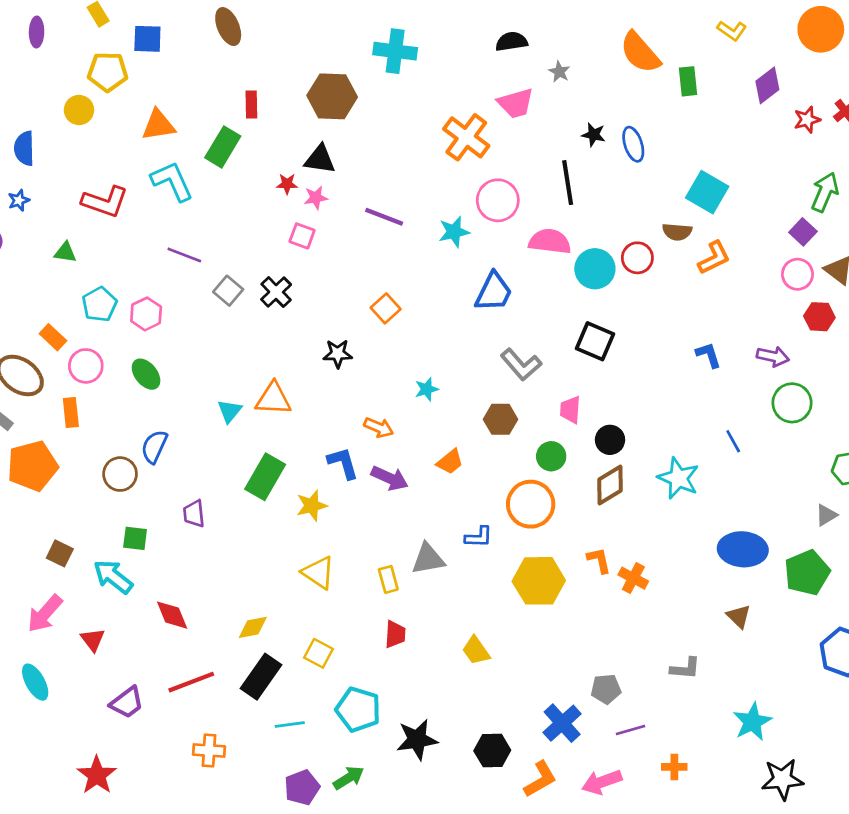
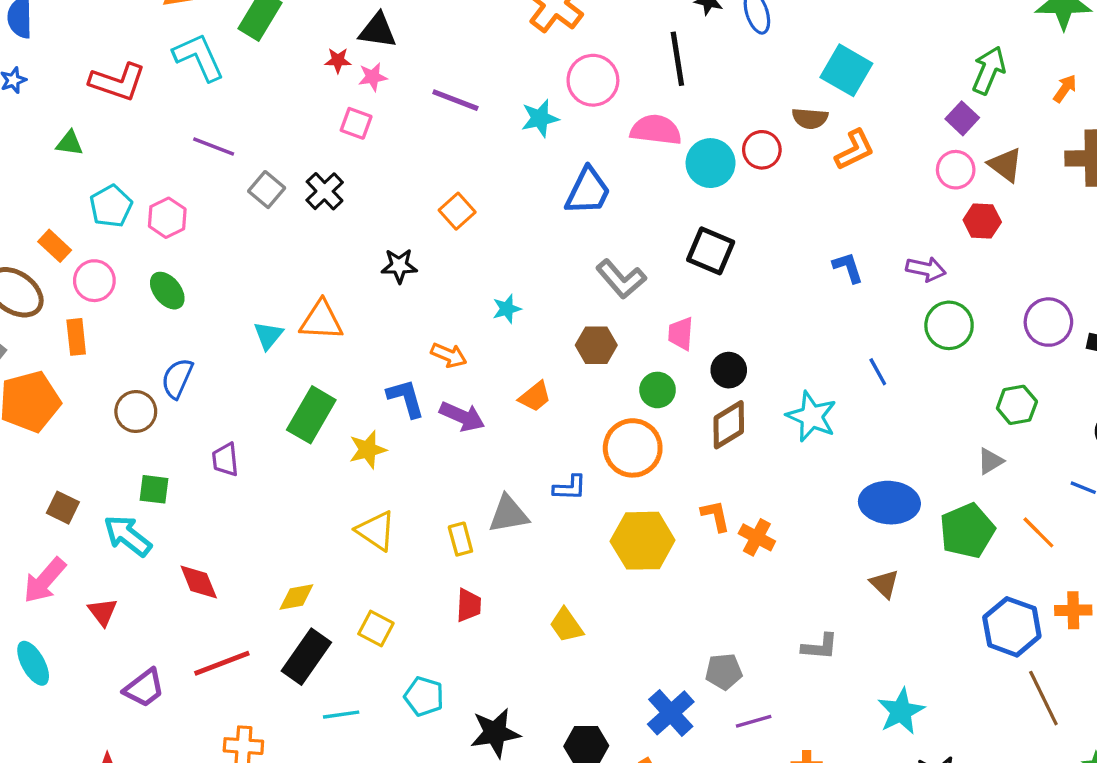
cyan pentagon: (358, 709) -> (424, 696), size x0.7

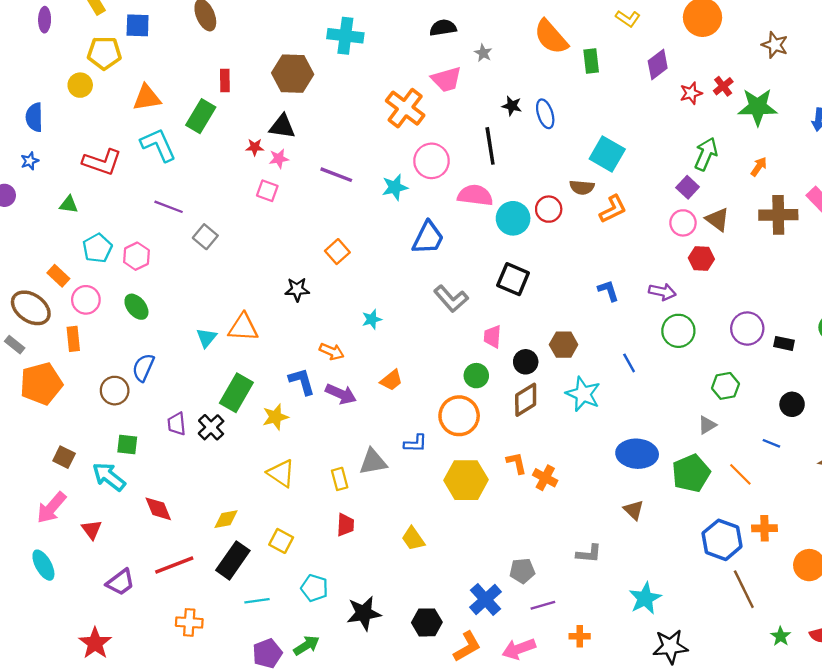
black cross: (325, 191) -> (211, 427), moved
brown hexagon: (596, 345) -> (564, 345), moved

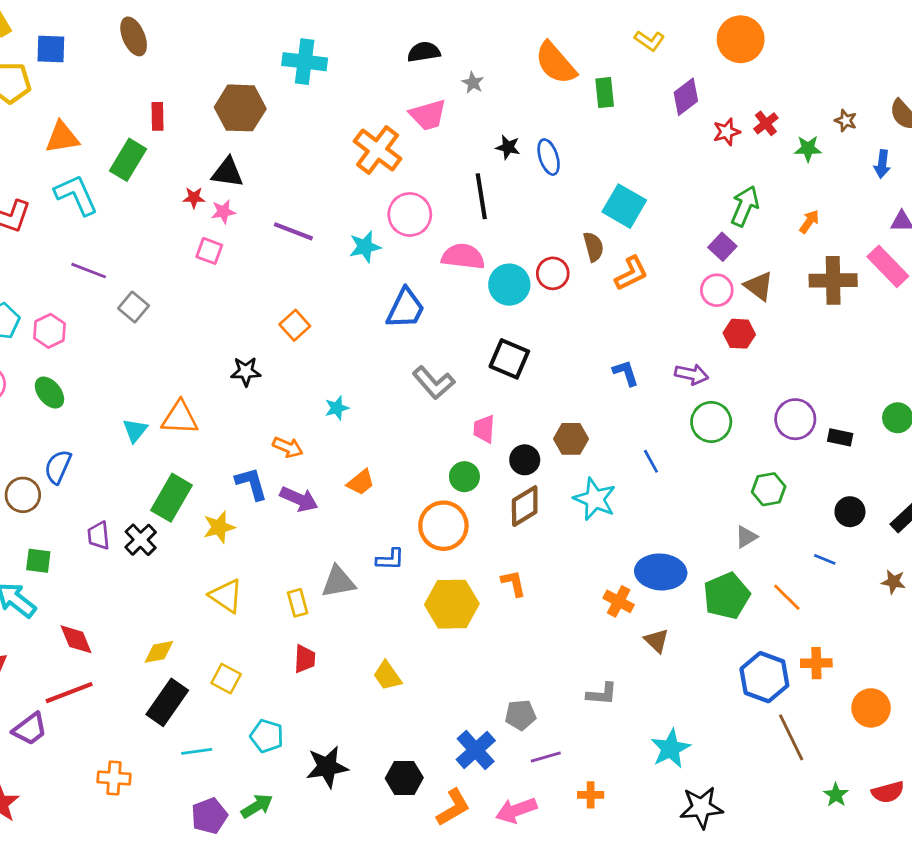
brown star: (775, 45) -> (846, 121), moved, size x0.7
green star: (758, 107) -> (808, 149), size x0.6
brown semicircle: (582, 187) -> (593, 247), turned -110
orange cross: (545, 478) -> (619, 601), moved
red line: (174, 565) -> (69, 693), moved

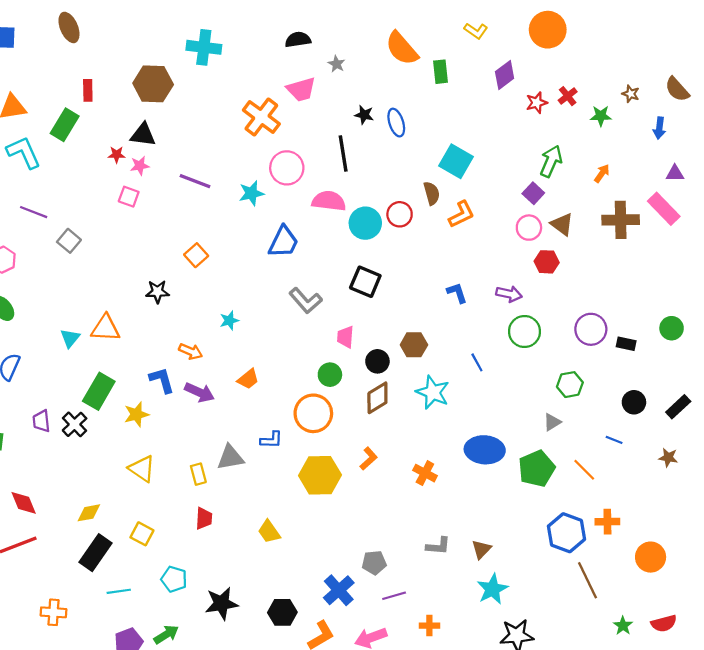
orange L-shape: (514, 583) -> (369, 459), turned 60
orange cross: (619, 601) -> (425, 473), moved
brown triangle: (656, 641) -> (481, 549), moved, turned 30

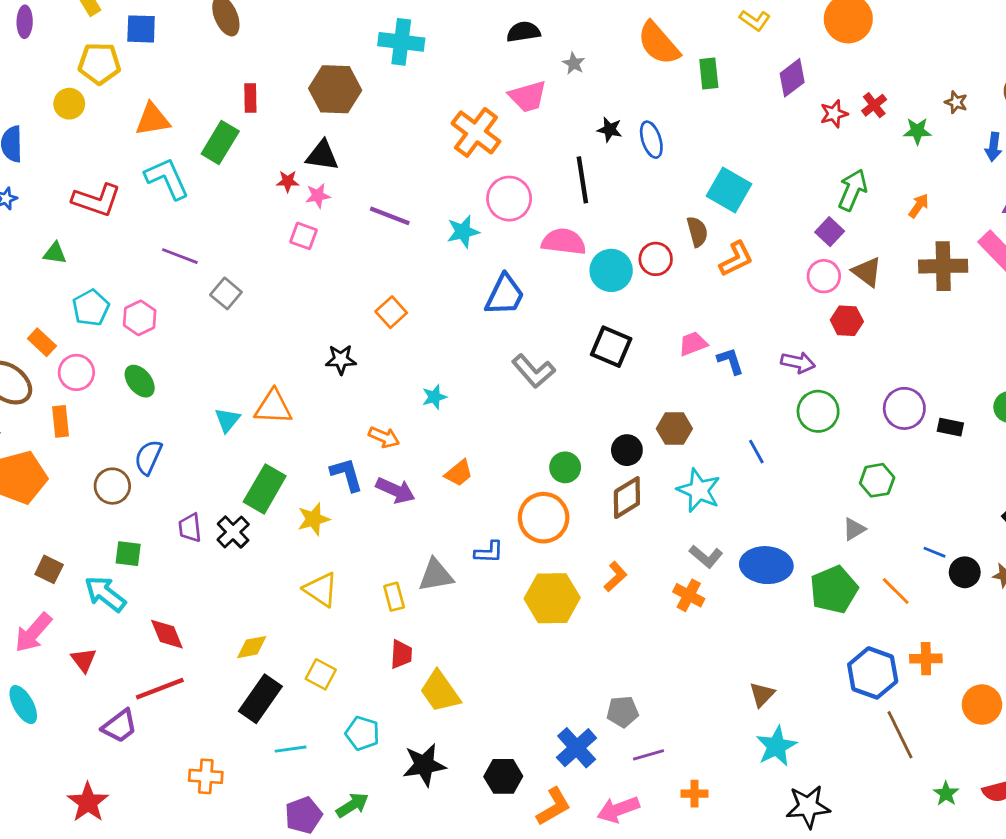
pink trapezoid: (345, 337) -> (693, 344), moved, turned 65
black circle: (634, 402) -> (965, 572), moved
yellow trapezoid: (269, 532) -> (440, 692), moved, size x1.4
gray L-shape: (438, 546) -> (706, 556), moved, turned 35

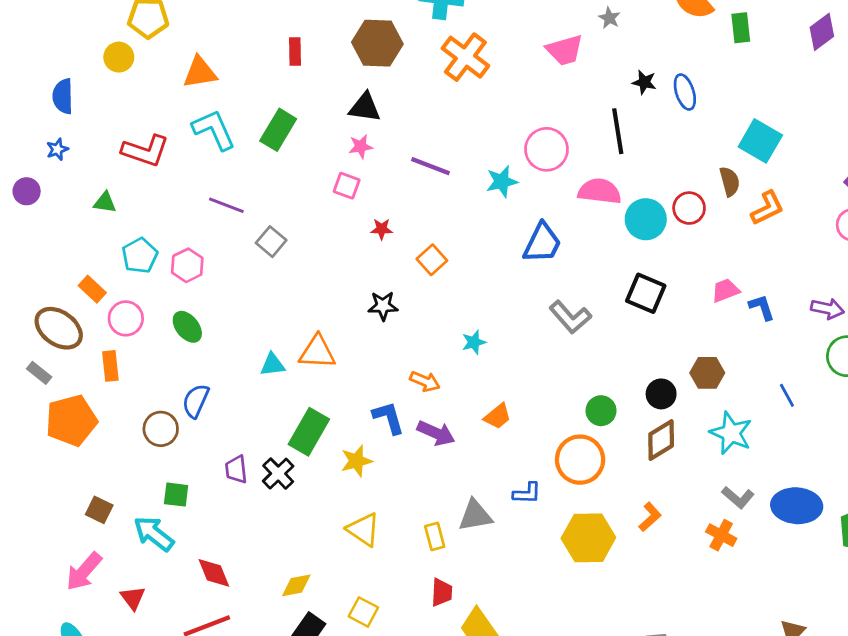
orange cross: (476, 132) -> (465, 57), moved
green rectangle: (220, 142) -> (278, 130), moved
red star: (288, 181) -> (382, 229), moved
cyan triangle: (227, 420) -> (273, 365), turned 44

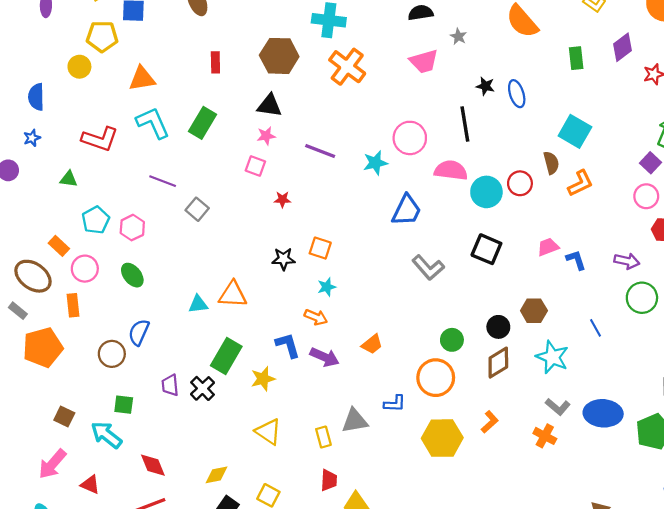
green rectangle: (741, 28) -> (576, 58), moved
orange square: (432, 260) -> (320, 248), moved, turned -30
cyan star: (474, 342) -> (327, 287), moved
red triangle: (133, 598) -> (90, 485), turned -30

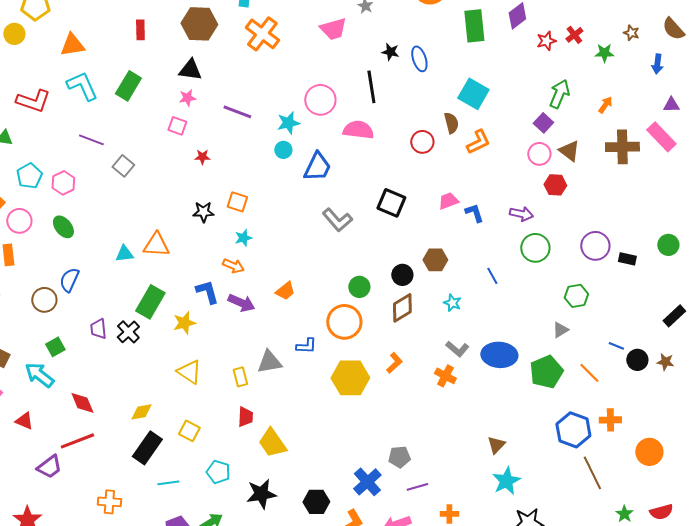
green rectangle: (576, 58) -> (474, 26), size x1.5
cyan circle: (486, 192) -> (283, 150), moved, size x0.6
cyan star: (552, 357) -> (452, 303), size x0.6
green square: (124, 405) -> (55, 347), turned -36

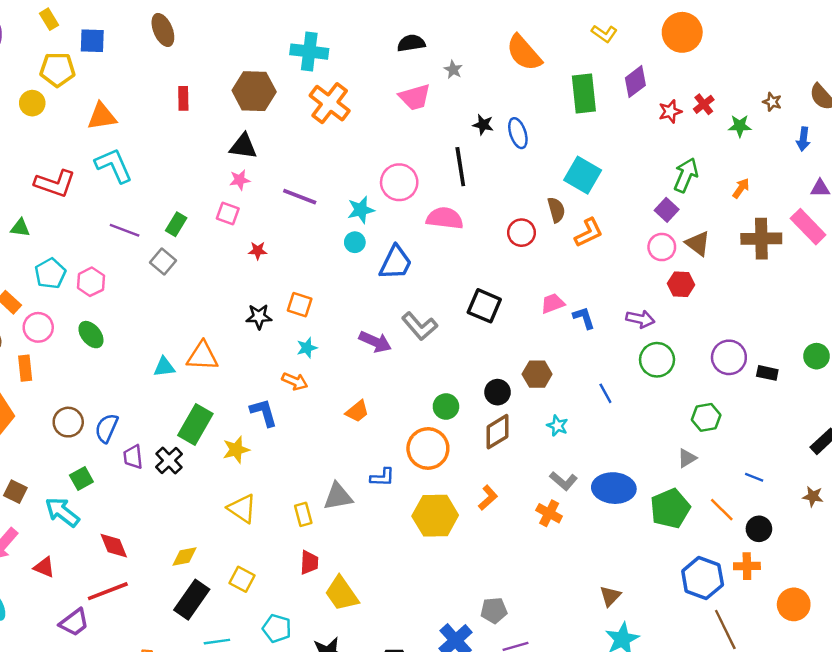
green rectangle: (128, 86) -> (176, 224), moved, size x0.7
blue semicircle: (69, 280) -> (107, 428), moved
purple arrow: (241, 303) -> (375, 342), moved
black circle: (637, 360) -> (759, 529), moved

